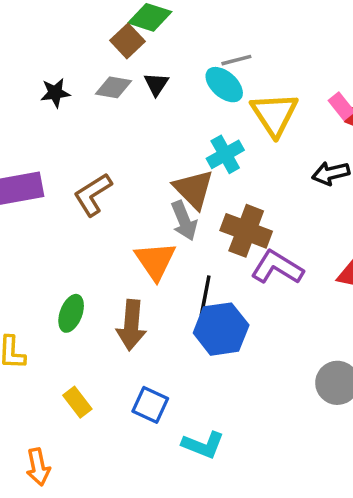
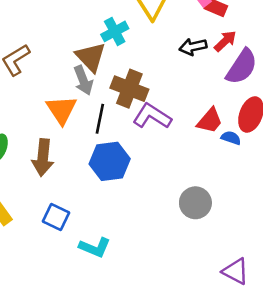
black line: (205, 295) -> (100, 119), moved

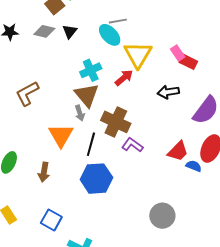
cyan cross: (115, 31) -> (91, 70), moved
red arrow: (225, 41) -> (124, 78), moved
gray arrow: (83, 80) -> (80, 113), size x0.7
purple L-shape: (152, 116) -> (132, 145), size x0.7
brown arrow: (43, 157) -> (44, 172), size x0.7

